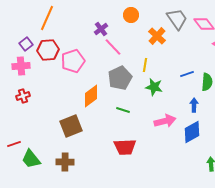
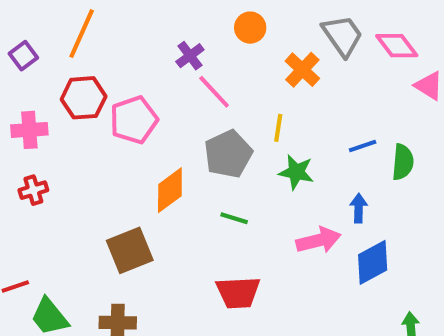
purple square: (26, 44) -> (23, 56), moved
blue arrow: (194, 105) -> (359, 208), moved

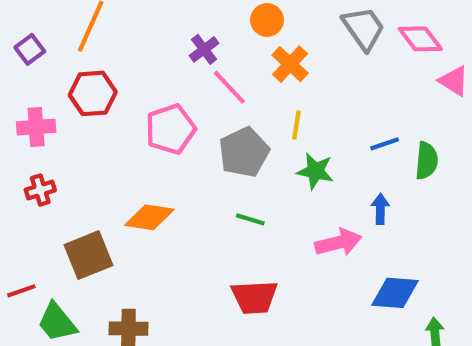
orange cross: (302, 70) -> (290, 64), moved
pink pentagon: (134, 120) -> (170, 129), moved
orange diamond: (170, 190) -> (149, 217), moved, turned 45
brown square: (130, 250) -> (89, 255), moved
blue diamond: (373, 262) -> (395, 293), moved, turned 33

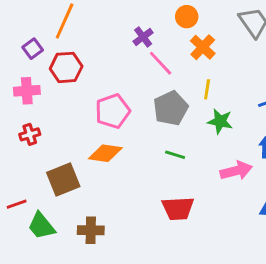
purple square: (30, 49) -> (33, 49), moved
pink pentagon: (170, 129) -> (113, 111), moved

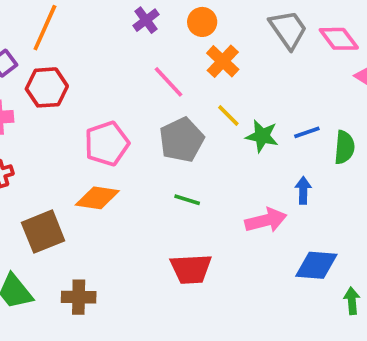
purple cross: (143, 37) -> (146, 20), moved
yellow line: (207, 89) -> (228, 116), turned -54
green star: (220, 121) -> (262, 136), moved

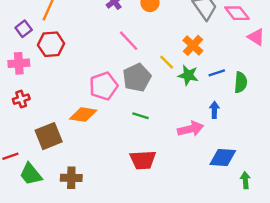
orange cross: (223, 61) -> (193, 45), moved
pink pentagon: (107, 144) -> (103, 86), moved

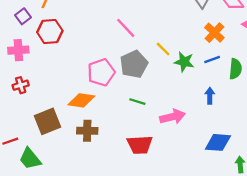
orange cross: (193, 45) -> (214, 33), moved
pink arrow: (191, 129) -> (172, 117), moved
brown cross: (71, 178) -> (87, 131), moved

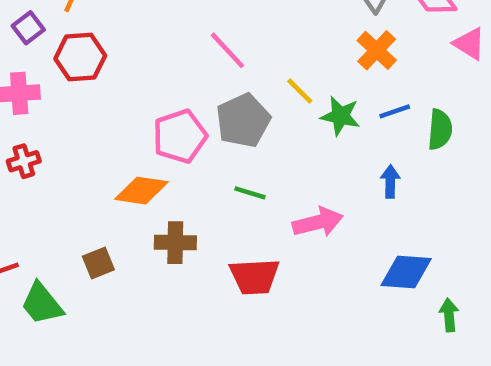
orange cross: (214, 33) -> (377, 50), moved
brown square: (48, 121) -> (98, 263), moved, size x0.6
brown cross: (87, 131) -> (175, 243), moved

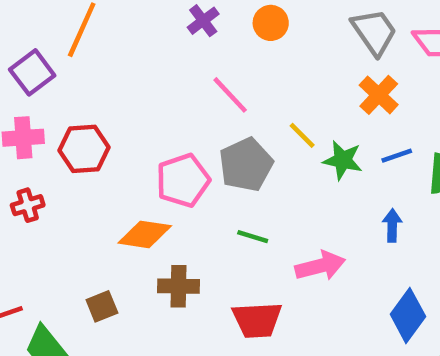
purple square: (28, 28) -> (32, 72), size x1.4
red hexagon: (80, 57) -> (84, 149), moved
blue diamond: (406, 272) -> (408, 315), turned -58

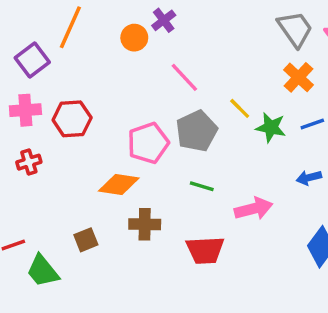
orange circle: (271, 23) -> (134, 38), moved
blue arrow: (392, 225) -> (309, 178), turned -105

